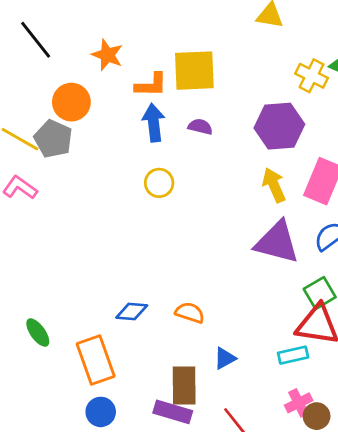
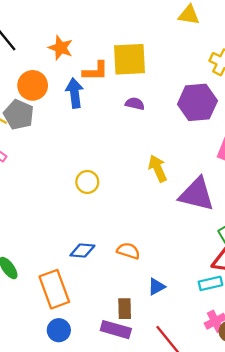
blue arrow: (154, 123) -> (75, 93), moved
yellow circle: (159, 183) -> (87, 182), moved
yellow arrow: (274, 185) -> (158, 168), moved
brown rectangle: (184, 386) -> (125, 309), size x0.7

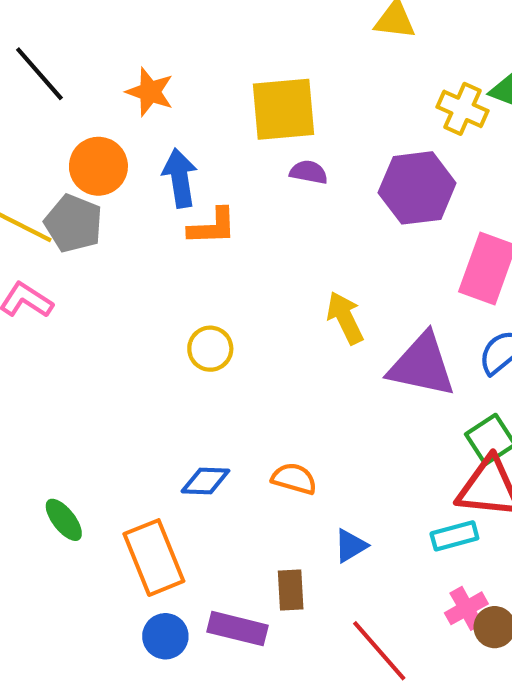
orange L-shape: (95, 71) -> (212, 227), moved
purple semicircle: (135, 104) -> (309, 172), moved
purple rectangle: (116, 330) -> (238, 629), moved

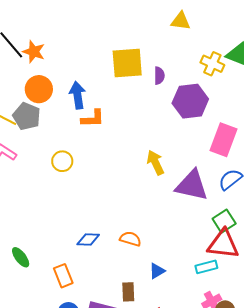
orange star: (150, 92) -> (34, 52), moved
purple semicircle: (309, 172) -> (159, 76), moved, turned 78
yellow circle: (210, 349) -> (62, 161), moved
orange rectangle: (154, 558) -> (63, 276), size x0.7

